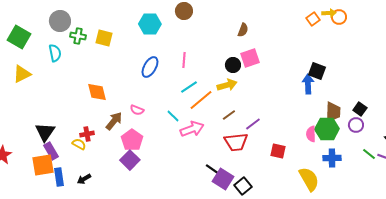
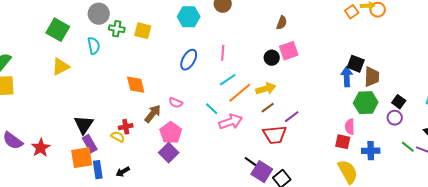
yellow arrow: (227, 85) -> (266, 89), moved
brown trapezoid: (333, 112) -> (372, 77), moved
green hexagon: (327, 129) -> (366, 103), moved
red square: (278, 151) -> (343, 142), moved

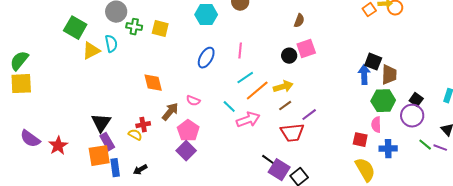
yellow triangle: (61, 67) -> (91, 51), moved
purple circle: (395, 118) -> (412, 116), size x1.5
pink semicircle: (350, 127) -> (376, 125), moved

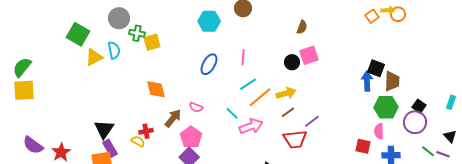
yellow square: (160, 29) -> (152, 42), moved, turned -30

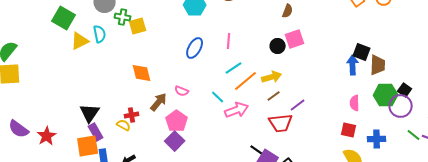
green hexagon: (386, 107) -> (386, 95), moved
pink semicircle: (379, 131) -> (355, 103), moved

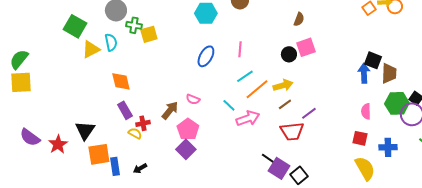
orange diamond: (142, 73) -> (121, 81), moved
black triangle: (90, 113) -> (85, 130), moved
purple rectangle: (96, 132) -> (125, 110), moved

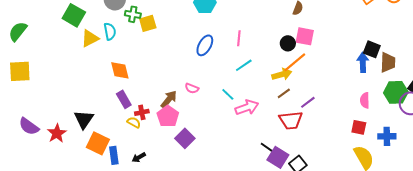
pink square: (306, 47) -> (305, 36), turned 30
green semicircle: (19, 59) -> (18, 31), moved
orange line: (257, 89) -> (295, 62), moved
pink pentagon: (188, 129) -> (168, 116), moved
orange square: (99, 154) -> (98, 143), turned 35

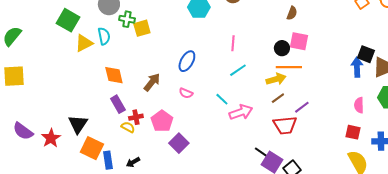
blue ellipse: (205, 45) -> (187, 61), moved
orange line: (295, 62) -> (289, 67), turned 40
brown arrow: (169, 99) -> (152, 82), moved

